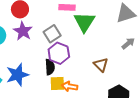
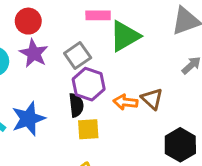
green triangle: (84, 22) -> (125, 36), turned 30
orange arrow: (70, 86) -> (125, 102), moved

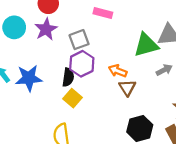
green triangle: (125, 36) -> (146, 45), moved
orange arrow: (125, 102) -> (118, 71), moved
yellow square: (88, 129) -> (72, 98), turned 30

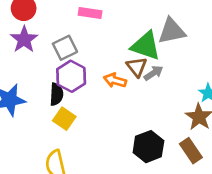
green triangle: (146, 45) -> (146, 46), turned 40
gray arrow: (164, 70) -> (153, 73), moved
brown triangle: (127, 88) -> (137, 67), moved

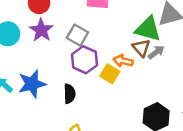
gray square: (65, 48) -> (77, 35), turned -30
black semicircle: (56, 94) -> (70, 94), moved
yellow square: (64, 119) -> (110, 74), moved

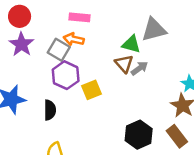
green triangle: (148, 29) -> (131, 44), size x0.7
orange arrow: (123, 61) -> (74, 39), moved
yellow square: (110, 74) -> (92, 90), turned 36

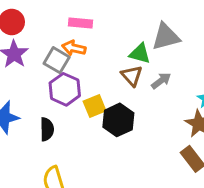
gray arrow: (140, 68) -> (161, 81), moved
black hexagon: (139, 135) -> (118, 120), moved

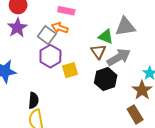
gray arrow: (161, 81) -> (119, 57), size x1.6
black hexagon: (118, 120) -> (106, 79), moved
black semicircle: (47, 129) -> (34, 100), moved

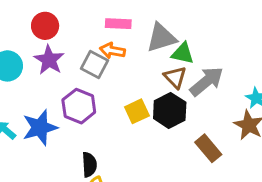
gray triangle: (125, 27) -> (161, 38), moved
purple hexagon: (50, 56) -> (79, 106), moved
black hexagon: (106, 79) -> (170, 110), moved
brown rectangle: (135, 114) -> (208, 148), moved

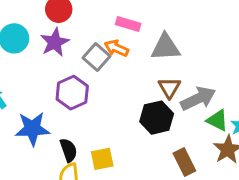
green triangle: (183, 53) -> (217, 120), moved
yellow square: (137, 111) -> (102, 159), moved
blue star: (40, 128) -> (32, 129), moved
black semicircle: (89, 165) -> (69, 150), turned -30

